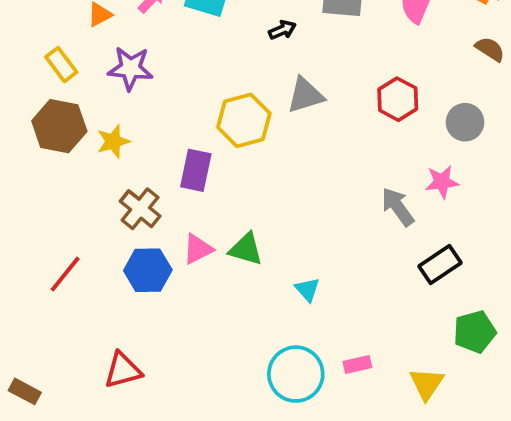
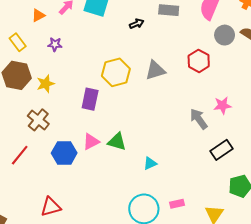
purple star: (130, 68) -> (55, 44), size x0.6
gray triangle: (305, 95) -> (155, 70), moved
gray circle: (465, 122) -> (225, 35), moved
brown cross: (140, 209) -> (38, 120), moved
cyan triangle: (307, 289) -> (150, 163), turned 48

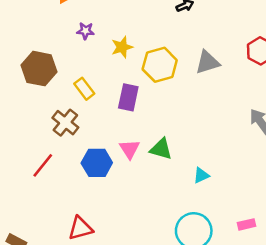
yellow rectangle: (18, 42) -> (84, 89), moved
yellow star: (46, 84) -> (122, 47), moved
pink triangle: (91, 142) -> (130, 149), turned -36
pink rectangle: (177, 204) -> (247, 224), moved

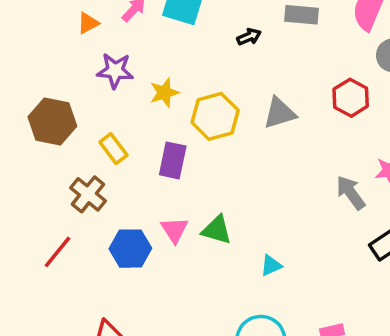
purple star: (86, 31) -> (115, 71), size x1.5

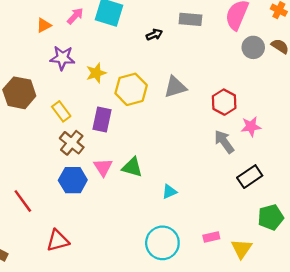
red hexagon: (351, 98) -> (224, 102), moved
brown cross: (88, 194) -> (72, 143), moved
red line: (58, 252) -> (23, 201), moved, turned -75

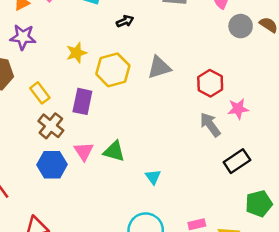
black arrow: (154, 35) -> (125, 21), moved
purple star: (62, 58) -> (23, 37), moved
cyan triangle: (169, 192) -> (153, 177), turned -42

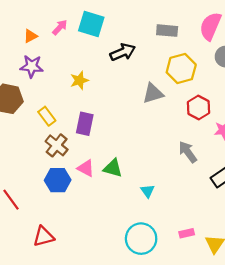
black arrow: (125, 21) -> (123, 52), size x1.6
yellow hexagon: (113, 70) -> (181, 68), moved
gray arrow: (210, 125) -> (188, 152), moved
pink triangle: (84, 151) -> (86, 168), turned -30

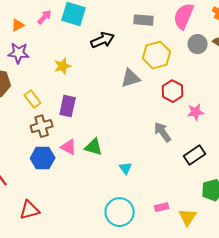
brown cross: (57, 145) -> (42, 126), turned 35

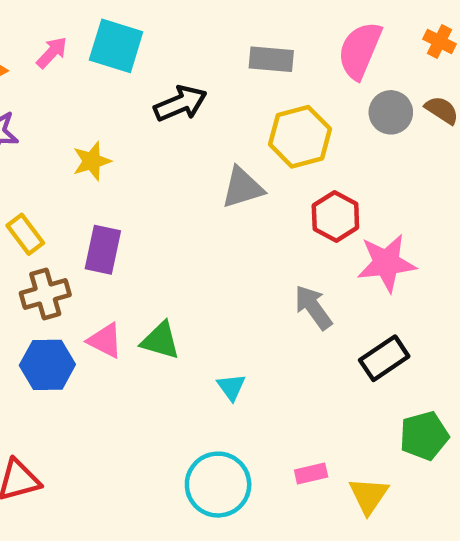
pink star: (196, 112) -> (386, 263), size x1.5

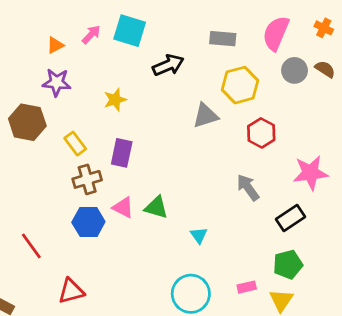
pink star: (386, 263) -> (310, 173), moved
green pentagon: (424, 436) -> (288, 265), moved

